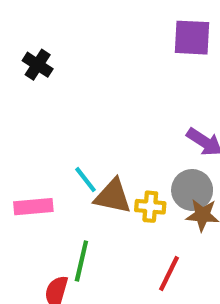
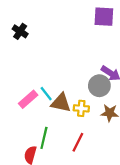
gray circle: (192, 190) -> (99, 86), moved
pink rectangle: (33, 207) -> (28, 99), moved, turned -36
red line: (169, 273) -> (78, 142), moved

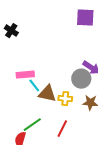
pink rectangle: (28, 99) -> (25, 75), moved, turned 36
green line: (44, 138) -> (32, 125), turned 42

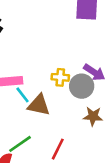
yellow cross: (65, 99) -> (60, 77), moved

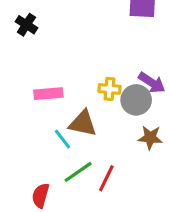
cyan line: (22, 95) -> (62, 139), moved
green line: (20, 144) -> (78, 172), moved

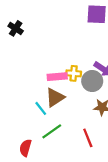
pink rectangle: (48, 94) -> (57, 77), moved
brown triangle: (83, 123) -> (55, 97), turned -45
red line: (106, 178) -> (88, 138), moved, turned -48

